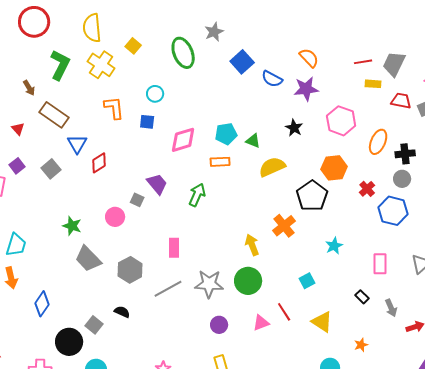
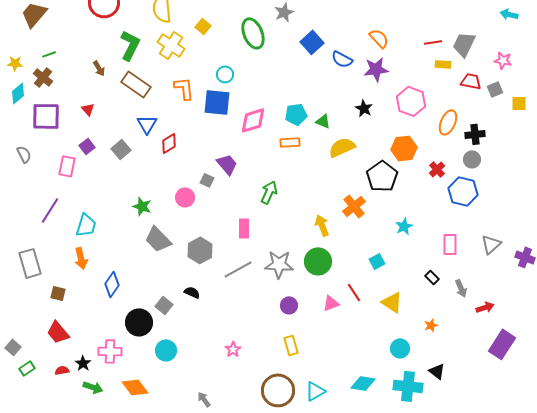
brown rectangle: (54, 115) -> (136, 84), moved
blue square: (147, 122) -> (217, 102), size x1.8
green arrow: (197, 195) -> (269, 192), moved

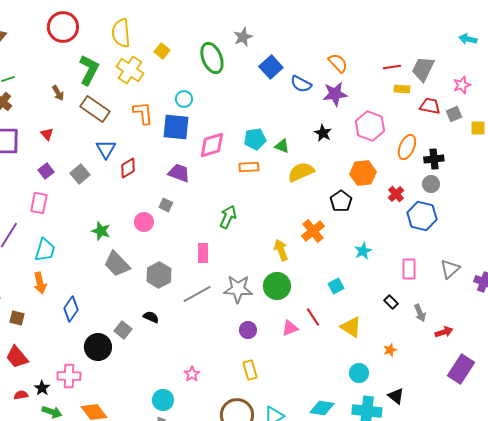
pink star: (503, 60) -> (462, 85), turned -30
purple trapezoid: (227, 164) -> (179, 173), moved, turned -30
pink rectangle: (67, 166) -> (39, 203), moved
black pentagon: (382, 176) -> (341, 201), size x0.7
cyan circle: (166, 350) -> (163, 400), moved

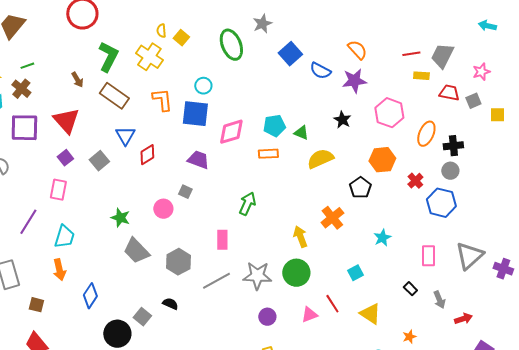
yellow semicircle: (121, 33) -> (161, 31), moved, size x0.5
red triangle: (47, 134) -> (66, 121), size x2.0
gray triangle: (450, 269) -> (469, 256), size x1.4

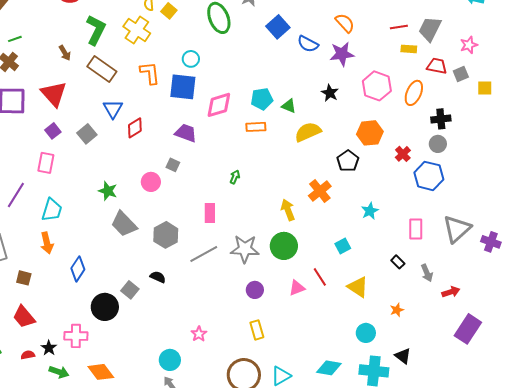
orange ellipse: (426, 134) -> (414, 93), moved
green arrow: (247, 204) -> (235, 177), size x0.6

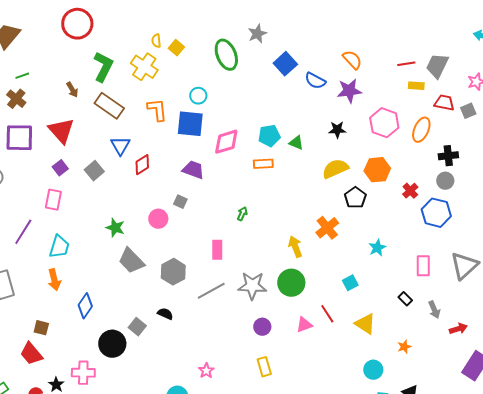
black star: (330, 93) -> (337, 130), turned -30
yellow semicircle: (308, 132) -> (335, 169), moved
brown square: (24, 278) -> (41, 328), moved

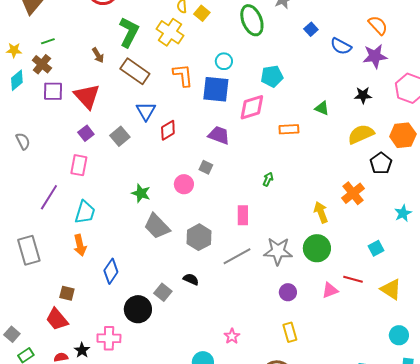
blue square: (285, 64) -> (311, 29), size x0.6
cyan pentagon: (269, 136) -> (272, 76), moved
purple square: (19, 138) -> (53, 91), moved, size x0.7
red line: (327, 314) -> (353, 279), turned -42

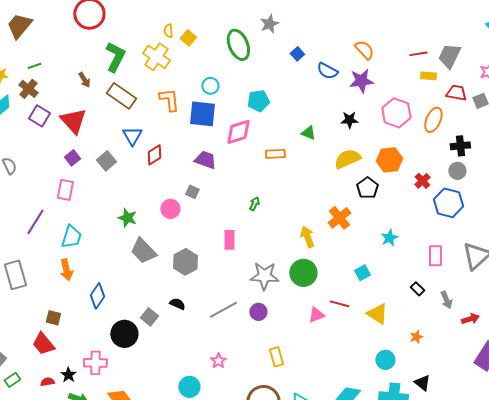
purple square: (53, 91) -> (39, 116), turned 30
gray line: (237, 256) -> (223, 310), moved
purple circle: (288, 292) -> (258, 312), moved

